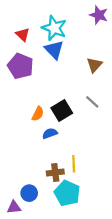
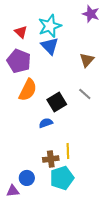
cyan star: (54, 28) -> (50, 26), turned 30
orange semicircle: (38, 114) -> (28, 90), moved, size x1.6
cyan pentagon: (67, 193) -> (62, 178), turned 30

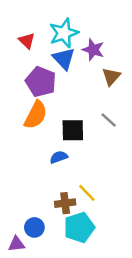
purple star: (91, 14) -> (93, 50), moved
purple pentagon: (19, 61) -> (41, 82), moved
black square: (57, 102) -> (73, 130), turned 30
yellow line: (68, 151) -> (87, 193), turned -42

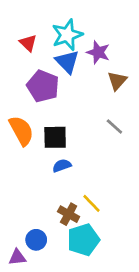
orange semicircle: (36, 115) -> (21, 131), moved, turned -56
black square: (73, 130) -> (55, 137), moved
brown cross: (65, 203) -> (69, 214), turned 36

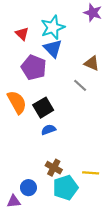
purple star: (98, 52) -> (93, 13), moved
brown triangle: (117, 81) -> (92, 63), turned -49
gray line: (114, 127) -> (80, 85), moved
black square: (55, 137) -> (43, 108), turned -30
yellow line: (91, 203) -> (91, 173), moved, turned -42

